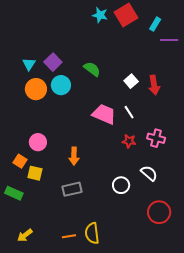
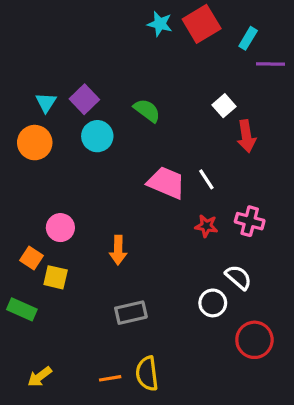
white square: (131, 81) -> (224, 106), moved
orange circle: (36, 89) -> (35, 143), moved
white circle: (121, 185) -> (213, 303), moved
gray rectangle: (72, 189) -> (131, 313), moved

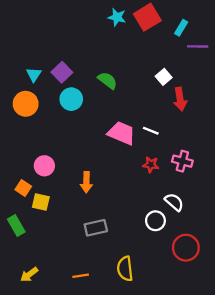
white line: (206, 179) -> (151, 131), turned -35
green rectangle: (22, 309) -> (16, 225), turned 36
yellow semicircle: (147, 374) -> (125, 269), moved

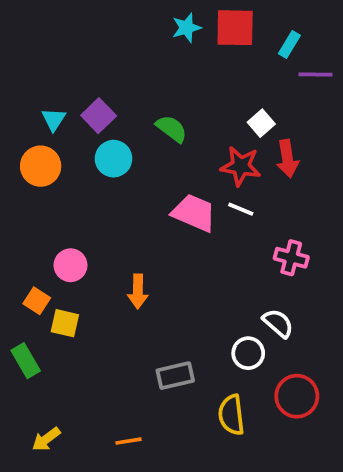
cyan star: (117, 17) -> (186, 28), turned -30
red square: (147, 17) -> (235, 28), turned 32
red star: (151, 165) -> (241, 166), moved, size x1.5
gray rectangle: (96, 228) -> (175, 376), moved
yellow semicircle: (125, 269) -> (231, 415), moved

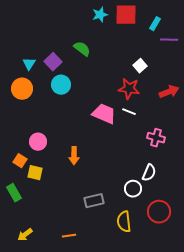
green semicircle: (172, 129) -> (82, 49), moved
red arrow: (287, 159) -> (169, 92), moved, turned -102
white semicircle: (278, 323) -> (149, 173), turned 72

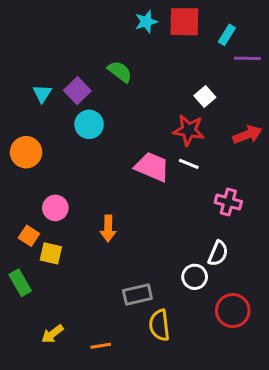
orange circle: (22, 89) -> (26, 152), moved
yellow semicircle: (124, 222) -> (159, 325), moved
yellow arrow: (25, 235) -> (52, 334), moved

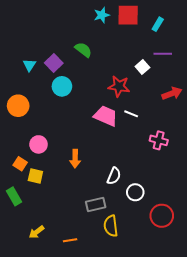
purple line: (247, 58) -> (163, 54), moved
red star: (189, 130) -> (119, 86), moved
white semicircle: (218, 253) -> (114, 176), moved

